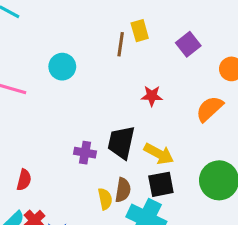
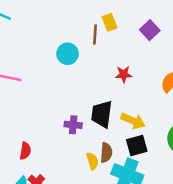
cyan circle: (62, 67) -> (68, 54), moved

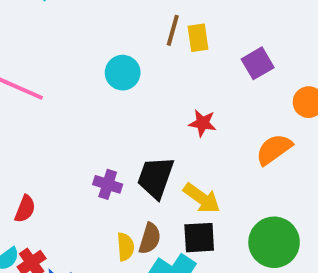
brown line: (95, 35) -> (173, 30), moved

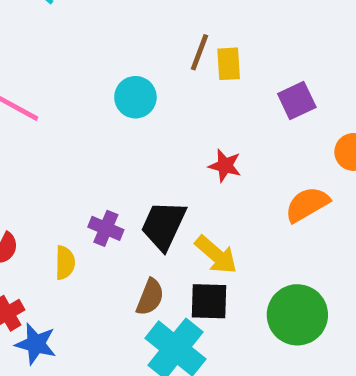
yellow semicircle: (125, 247) -> (65, 263), moved

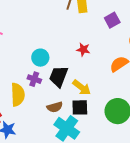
cyan circle: (135, 97) -> (40, 58), moved
yellow semicircle: (65, 263) -> (18, 95), size x1.6
brown semicircle: (150, 297) -> (55, 107), turned 56

